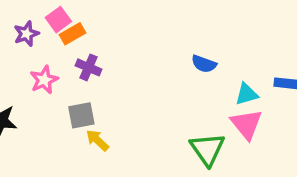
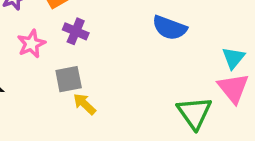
blue semicircle: (204, 64) -> (170, 28), moved, size x1.4
cyan triangle: (246, 94) -> (233, 58), turned -35

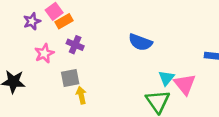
cyan triangle: (233, 58) -> (166, 78), moved
yellow arrow: (85, 104) -> (81, 95), turned 35

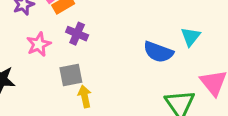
blue semicircle: (140, 42) -> (158, 52), moved
cyan triangle: (166, 78) -> (191, 37), moved

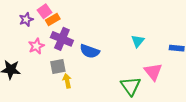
purple cross: (77, 34) -> (62, 39), size x1.5
blue semicircle: (158, 52) -> (90, 51), moved

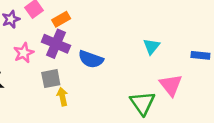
orange rectangle: (53, 19) -> (61, 19), moved

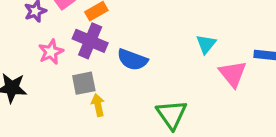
pink triangle: (171, 85) -> (233, 74), moved
green triangle: (142, 103) -> (172, 114), moved

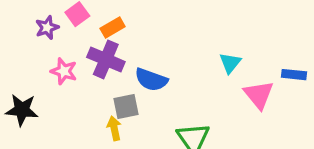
pink star: (51, 52) -> (64, 71), turned -30
gray square: (84, 83) -> (126, 107), moved

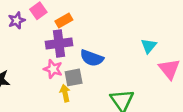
purple cross: (106, 59) -> (59, 43), turned -30
pink star: (64, 71) -> (53, 69), moved

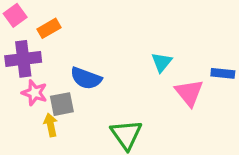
purple cross: (59, 43) -> (23, 59), moved

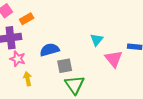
blue semicircle: (86, 78) -> (50, 50), turned 144
gray square: (62, 104) -> (65, 66), moved

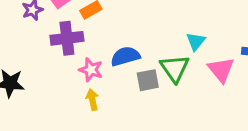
pink star: (18, 59) -> (91, 70), moved
green triangle: (75, 85) -> (175, 68), moved

